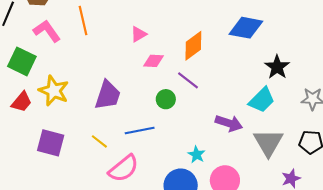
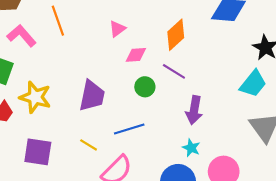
green circle: (166, 99) -> (145, 87), moved
purple arrow: (229, 123) -> (194, 110), moved, turned 88

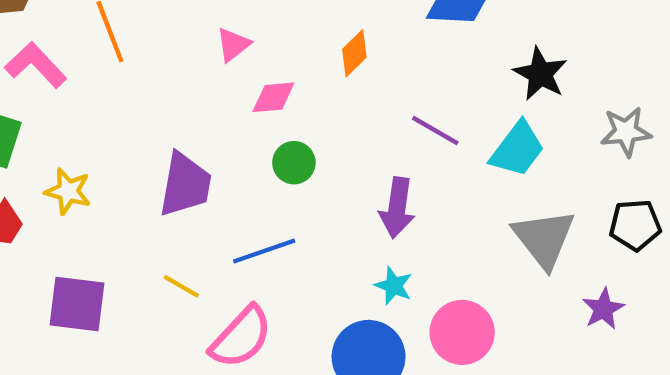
orange diamond: (176, 35) -> (354, 53), size x0.7
purple line: (174, 71) -> (435, 130), moved
yellow star: (35, 97) -> (68, 191), size x0.7

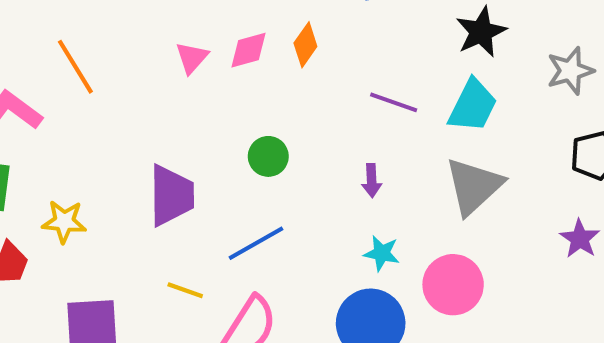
black star: (540, 74) -> (481, 32), turned 30
pink diamond: (273, 97) -> (248, 50), moved
purple arrow: (397, 208) -> (372, 180), size x0.6
gray triangle: (544, 239) -> (474, 186), moved, turned 36

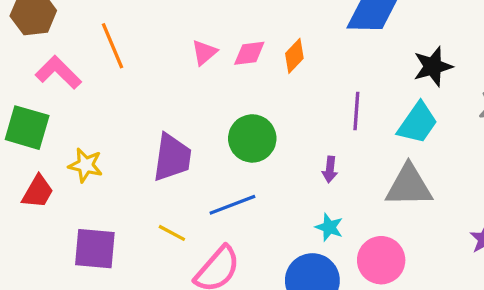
purple line: (394, 102) -> (356, 111), turned 66
green circle: (268, 156) -> (252, 138), size x1.5
gray triangle: (474, 186) -> (409, 186), turned 33

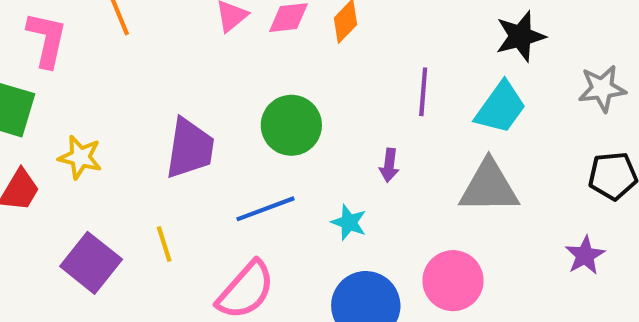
pink L-shape: (58, 72) -> (47, 40), turned 57
cyan star: (329, 227) -> (349, 222), moved
yellow line: (172, 233) -> (164, 244), moved, turned 44
purple square: (95, 249) -> (91, 263), turned 33

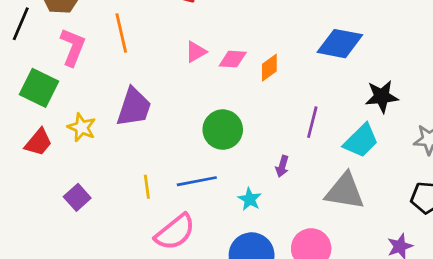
purple trapezoid: (190, 148) -> (134, 107), moved
yellow line: (164, 244) -> (147, 187), moved
purple square: (91, 263) -> (77, 197), size x0.7

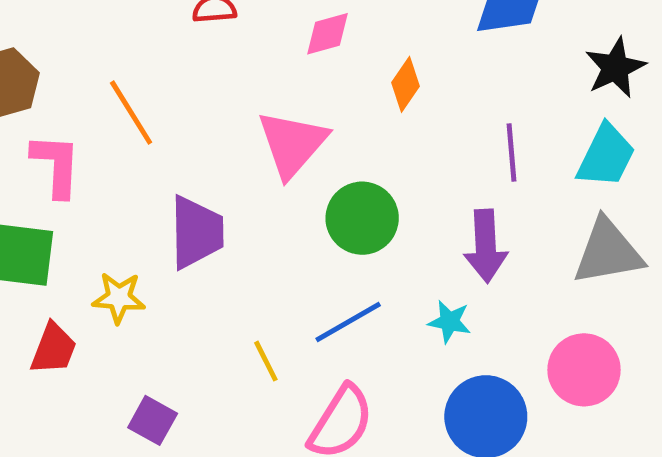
pink triangle: (196, 52) -> (292, 144), moved, size x1.8
pink diamond: (233, 59) -> (327, 34), moved
purple arrow: (282, 166) -> (486, 246), size x1.8

